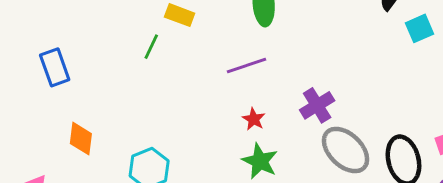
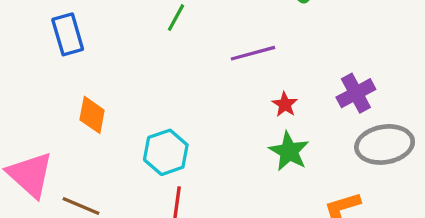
purple line: (247, 65) -> (253, 53), moved
gray ellipse: (346, 150) -> (385, 144), turned -57

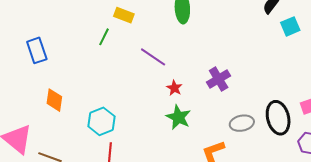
purple line: (253, 53) -> (153, 57), turned 52
gray ellipse: (385, 144) -> (242, 123), moved, size x0.7

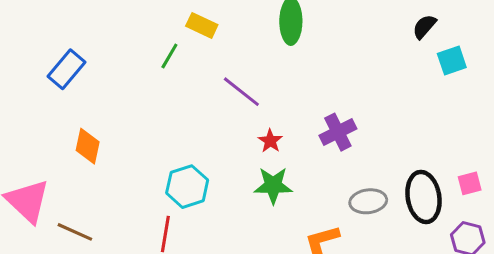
blue rectangle: (37, 50) -> (67, 69), turned 55
green star: (178, 117) -> (273, 185), turned -30
cyan hexagon: (101, 121) -> (187, 187), moved

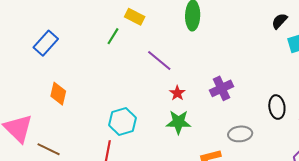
black ellipse: (423, 197) -> (277, 107), moved, size x0.7

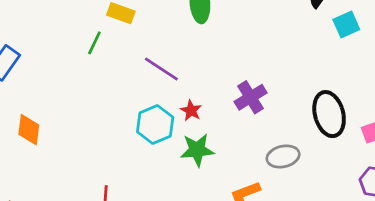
black ellipse: (277, 107) -> (329, 114), size x1.4
cyan hexagon: (122, 121) -> (155, 125), moved

